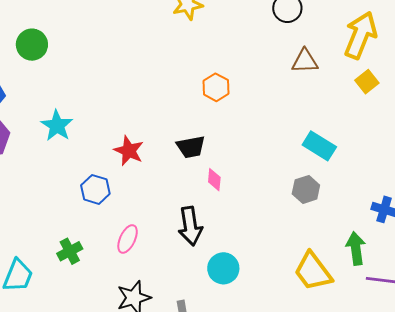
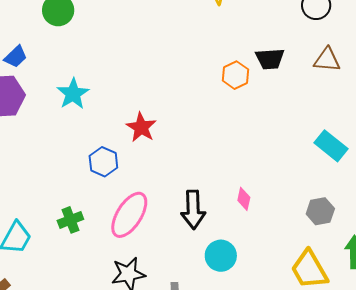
black trapezoid: (191, 147) -> (270, 59), moved
pink diamond: (214, 180) -> (244, 199), moved
gray hexagon: (306, 189) -> (320, 211), moved
pink ellipse: (128, 239) -> (129, 215), size x1.6

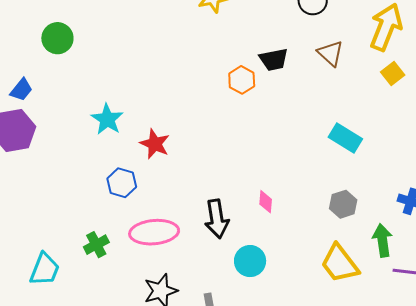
brown triangle: (327, 60) -> (331, 53), turned 44
cyan star: (73, 94) -> (107, 119), moved
pink ellipse: (129, 215) -> (154, 232), turned 60

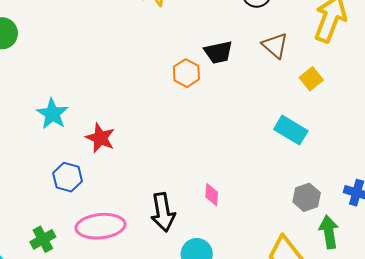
yellow square: (393, 74) -> (311, 79), moved
gray hexagon: (343, 204) -> (307, 197), moved

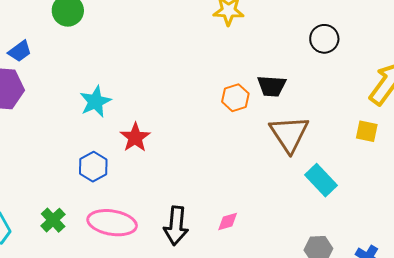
brown triangle: (275, 45) -> (289, 134), moved, size x1.5
yellow square: (311, 79) -> (367, 131), moved, turned 35
pink diamond: (212, 195) -> (228, 222), turned 55
green cross: (43, 239) -> (53, 220), turned -30

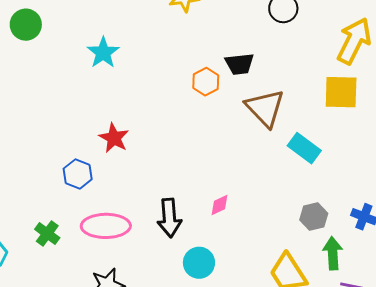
cyan star: (95, 102) -> (103, 53), moved
yellow square: (367, 131) -> (341, 92), size x1.6

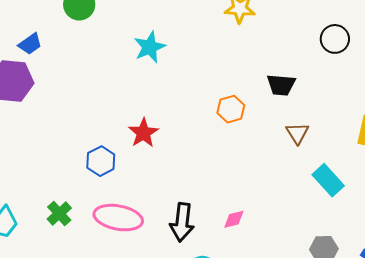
orange hexagon: (206, 82) -> (231, 109), moved
brown triangle: (265, 108) -> (297, 133), size x0.6

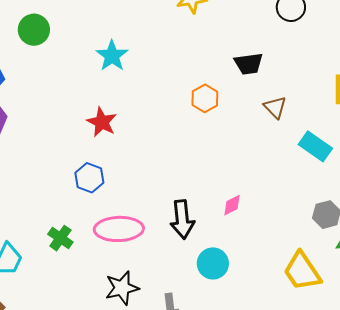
red star: (143, 133) -> (102, 122), moved

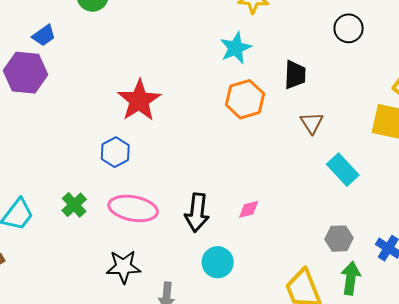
cyan star: (112, 56) -> (236, 48), moved
black trapezoid: (249, 64) -> (295, 75), turned -92
orange hexagon: (205, 98) -> (245, 99), size x1.4
red star: (102, 122) -> (139, 100), size x1.4

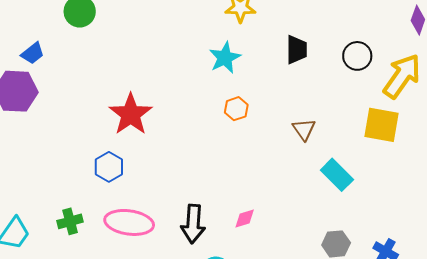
black circle: (349, 28) -> (357, 56), moved
black trapezoid: (295, 75) -> (297, 50), moved
orange hexagon: (245, 99) -> (236, 109), size x0.6
green cross: (74, 205) -> (70, 221), turned 30

